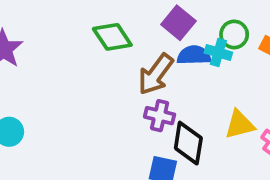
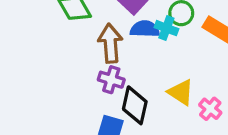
brown arrow: (156, 74) -> (110, 43), turned 135
yellow triangle: (240, 125) -> (181, 92), turned 44

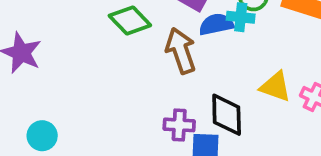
purple cross: (111, 80) -> (179, 125), moved

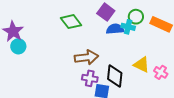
brown arrow: (181, 51) -> (86, 57), moved, turned 95
cyan circle: (42, 136) -> (18, 46), moved

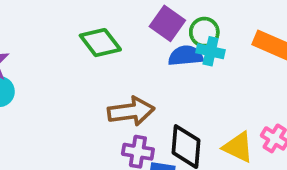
green circle: (136, 17) -> (204, 32), moved
yellow triangle: (142, 65) -> (238, 147), moved

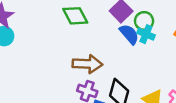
blue semicircle: (186, 56) -> (129, 34), turned 45

